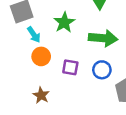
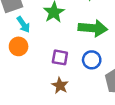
orange circle: (41, 56) -> (19, 46), moved
brown star: (41, 95) -> (60, 85), moved

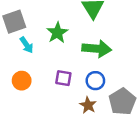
orange circle: (19, 46) -> (22, 81), moved
brown star: (60, 85) -> (88, 105), moved

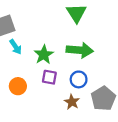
green star: (57, 33) -> (44, 55), moved
orange circle: (22, 81) -> (18, 86), moved

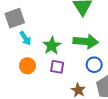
blue circle: (79, 79) -> (94, 65), moved
orange circle: (18, 86) -> (27, 66), moved

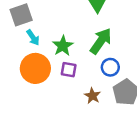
green arrow: (86, 41) -> (101, 41), turned -60
orange circle: (27, 66) -> (35, 68), size x1.6

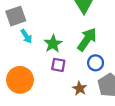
orange circle: (35, 68) -> (20, 80), moved

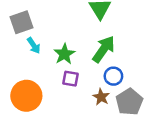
brown star: (80, 88) -> (101, 97), moved

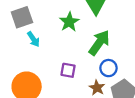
green star: (64, 54) -> (69, 22), moved

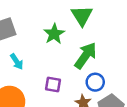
cyan arrow: (33, 39) -> (17, 62), moved

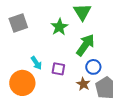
cyan arrow: (17, 62) -> (36, 63), moved

